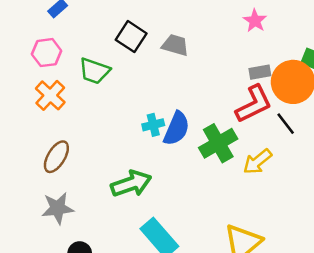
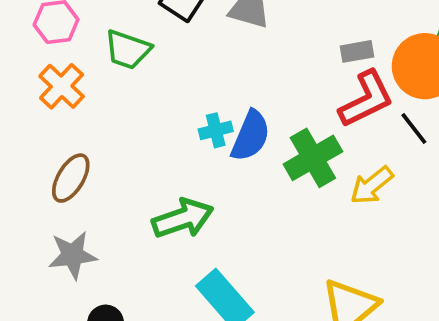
gray rectangle: (260, 72) -> (357, 51), moved

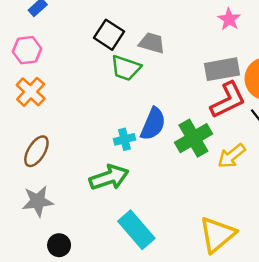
green trapezoid: (128, 50) -> (126, 68), moved
gray rectangle: (357, 51) -> (222, 69), size x1.6
cyan cross: (216, 130) -> (124, 139), moved

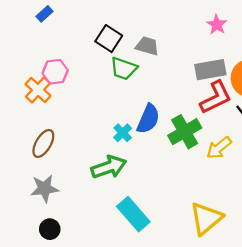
pink hexagon: (27, 50) -> (55, 72), moved
cyan cross: (124, 139) -> (123, 133), turned -30
black circle: (59, 245) -> (50, 229), moved

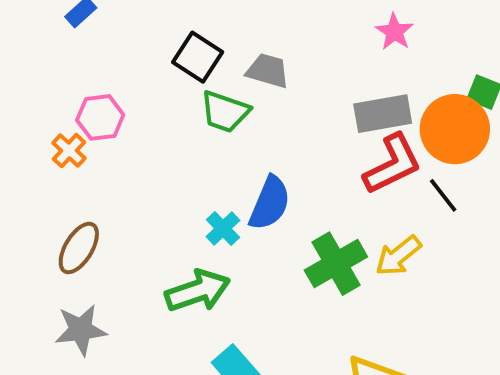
orange cross: (38, 90) -> (69, 151), size x0.7
green cross: (185, 132) -> (336, 264), moved

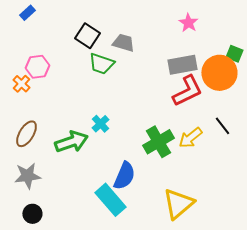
black line: (443, 195) -> (222, 126), moved
blue semicircle: (270, 203) -> (124, 176), moved
green arrow: (198, 291) -> (71, 142), moved

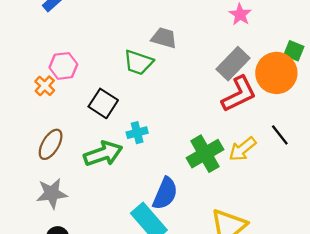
black square: (87, 36) -> (103, 103), moved
gray rectangle: (182, 65) -> (233, 64), turned -36
cyan cross: (100, 124) -> (137, 133), turned 30

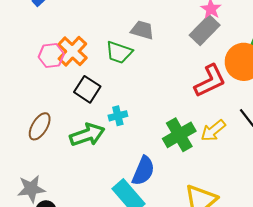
gray rectangle: (233, 64) -> (205, 30), moved
orange cross: (45, 86) -> (72, 51), moved, size x1.6
gray star: (52, 193) -> (31, 189), moved

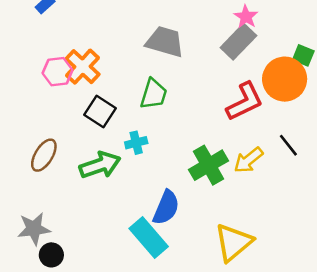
gray trapezoid: (142, 30) -> (165, 42), size x1.4
green trapezoid: (119, 52) -> (154, 94), moved, turned -92

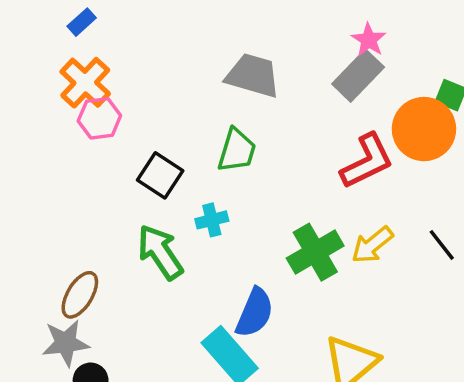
orange cross: (83, 67) -> (85, 83), moved
black line: (288, 145) -> (442, 245), moved
brown ellipse: (44, 155) -> (80, 295), moved
green arrow: (100, 165) -> (160, 252), turned -105

